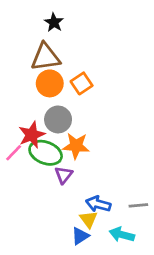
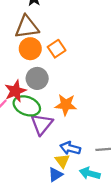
orange star: (76, 146) -> (66, 105), moved
purple triangle: (64, 175) -> (42, 124), size x1.5

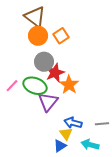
brown triangle: (27, 27) -> (35, 17), turned 45
red star: (15, 91) -> (55, 73), moved
orange star: (66, 105) -> (69, 85), turned 30

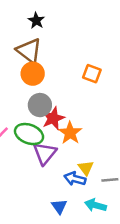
orange square: (61, 36) -> (92, 74), moved, turned -35
yellow triangle: (66, 134) -> (86, 168), moved
blue triangle: (60, 146) -> (59, 206), turned -32

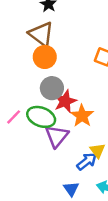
blue arrow: (75, 179) -> (87, 161), turned 126

